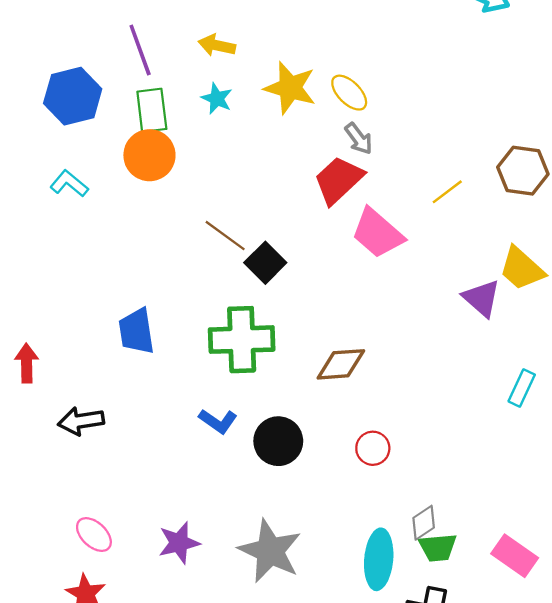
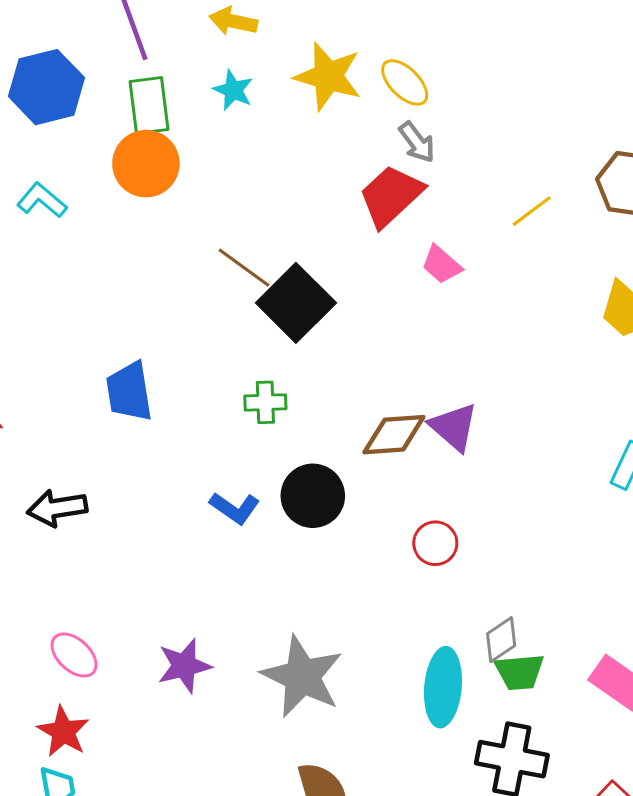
pink trapezoid: (378, 233) -> (441, 265), size x0.6
black square: (265, 263) -> (296, 303), size x1.4
purple triangle: (482, 298) -> (454, 427), moved
green cross: (242, 340) -> (265, 402), size x0.5
black circle: (278, 441) -> (313, 496), moved

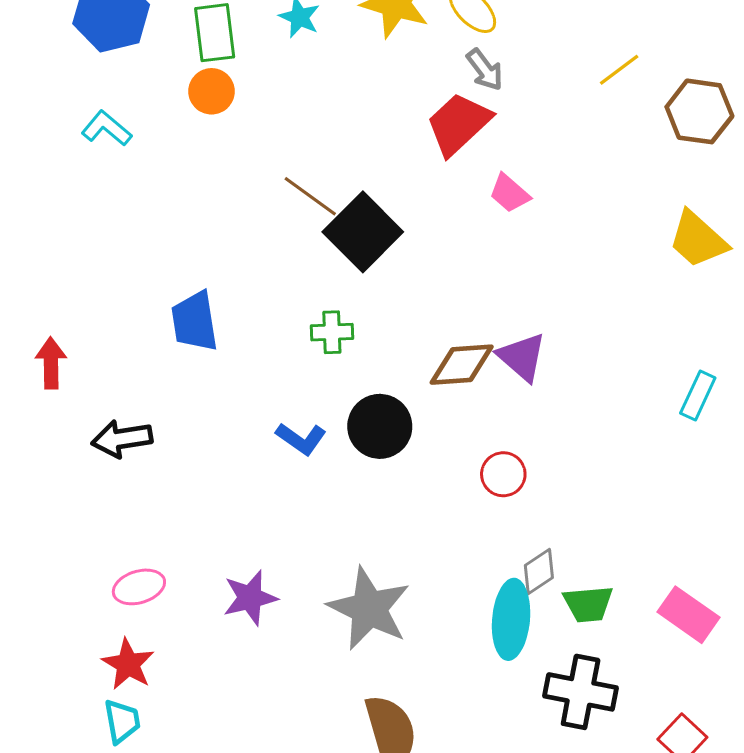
orange circle: (146, 164) -> (212, 91), size x0.7
yellow line: (532, 211) -> (619, 70), moved
gray diamond: (501, 640) -> (539, 571), moved
pink ellipse: (74, 655) -> (139, 587), turned -60

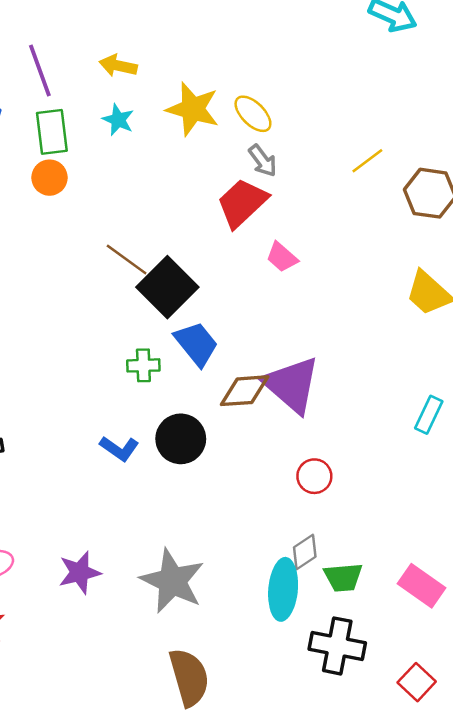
blue trapezoid: (195, 321) -> (196, 344), moved, turned 150
purple triangle: (522, 357) -> (292, 385), size x1.5
red circle: (503, 474) -> (314, 476), moved

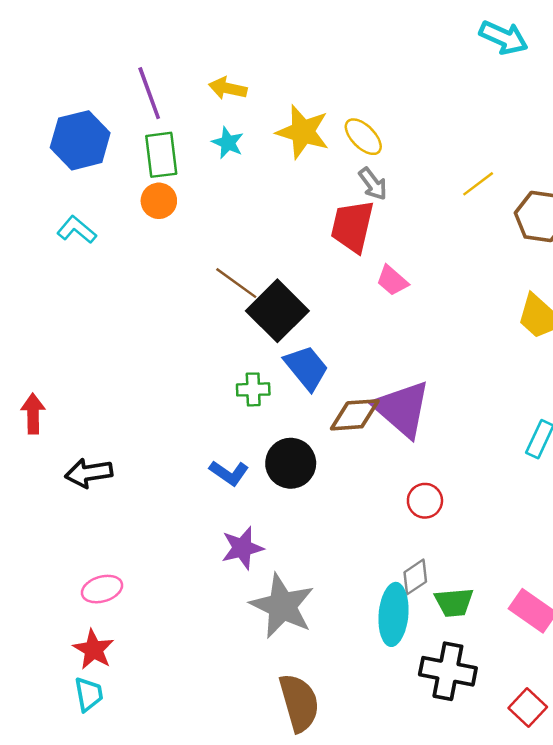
red trapezoid: (242, 203) -> (352, 226), turned -34
purple star: (80, 573) -> (242, 548), moved

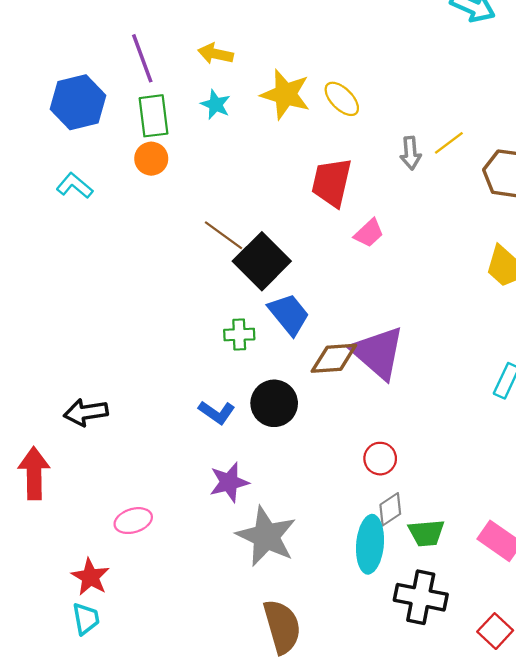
gray arrow: (373, 184) -> (411, 153), moved, turned 32
pink trapezoid: (392, 281) -> (369, 233), turned -84
red arrow: (33, 414) -> (34, 473), moved, size x1.4
red circle: (425, 501) -> (380, 459), moved
pink ellipse: (102, 589) -> (133, 521), moved

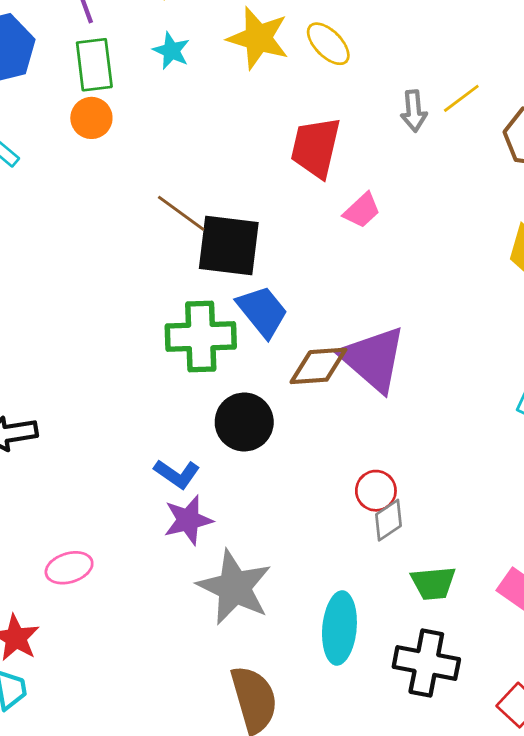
black square: (262, 261) -> (229, 245), turned -38
green cross: (239, 335) -> (201, 337), size x1.8
blue L-shape: (217, 412) -> (177, 474), moved
gray diamond: (390, 509) -> (389, 520), moved
cyan ellipse: (370, 544) -> (339, 628), moved

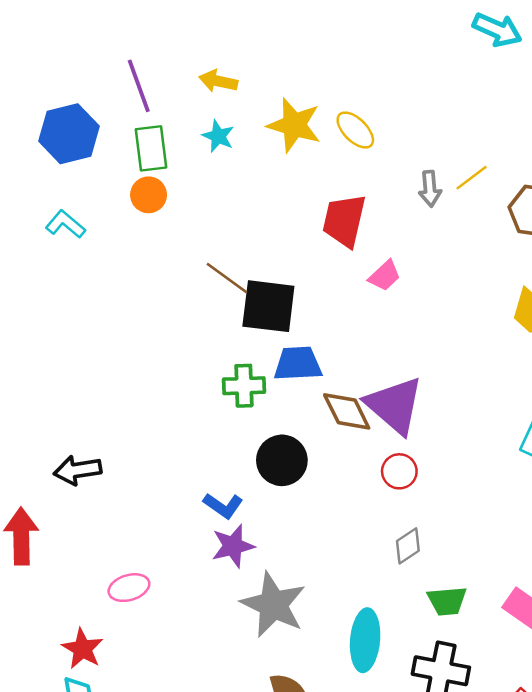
blue trapezoid: (262, 311) -> (298, 364), turned -54
green cross: (201, 337) -> (244, 386), size x0.7
brown diamond: (318, 366) -> (347, 411), turned 68
red circle: (376, 491) -> (399, 471), moved

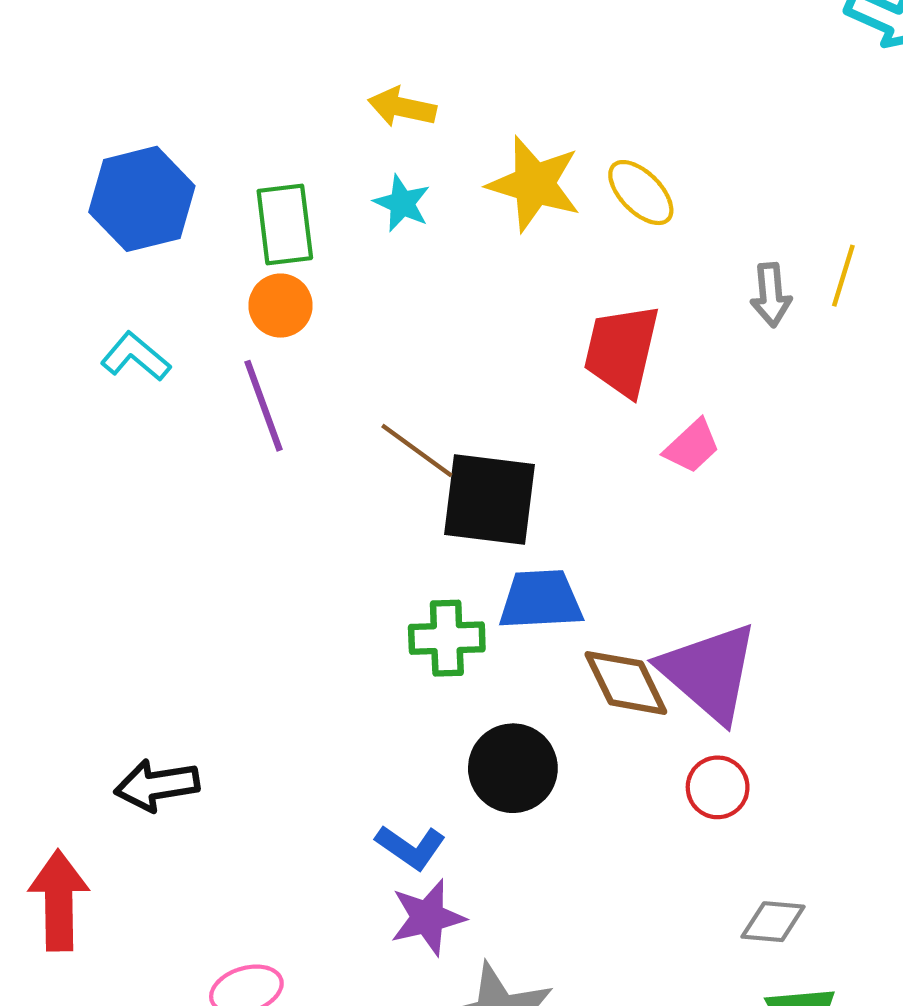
purple line: (139, 86) -> (263, 406), moved
yellow line: (472, 178) -> (843, 276), turned -36
gray diamond: (408, 546) -> (773, 922), moved, turned 39

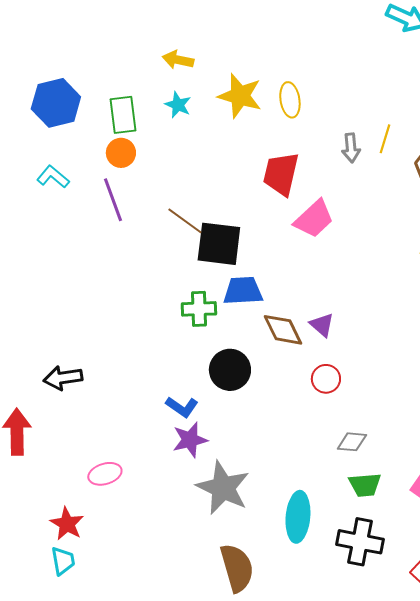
yellow ellipse: (641, 193) -> (290, 100), turned 36
pink trapezoid: (692, 446) -> (314, 219), size x1.5
purple triangle: (709, 672) -> (322, 325), size x0.5

